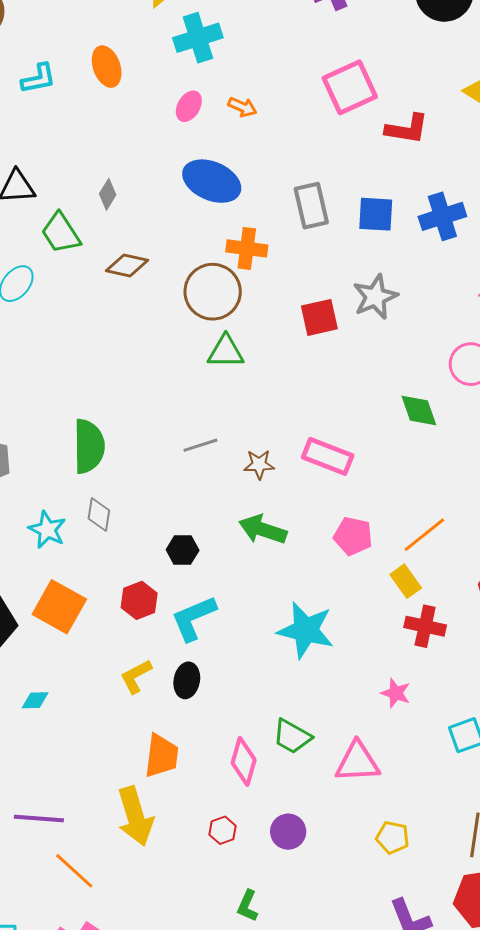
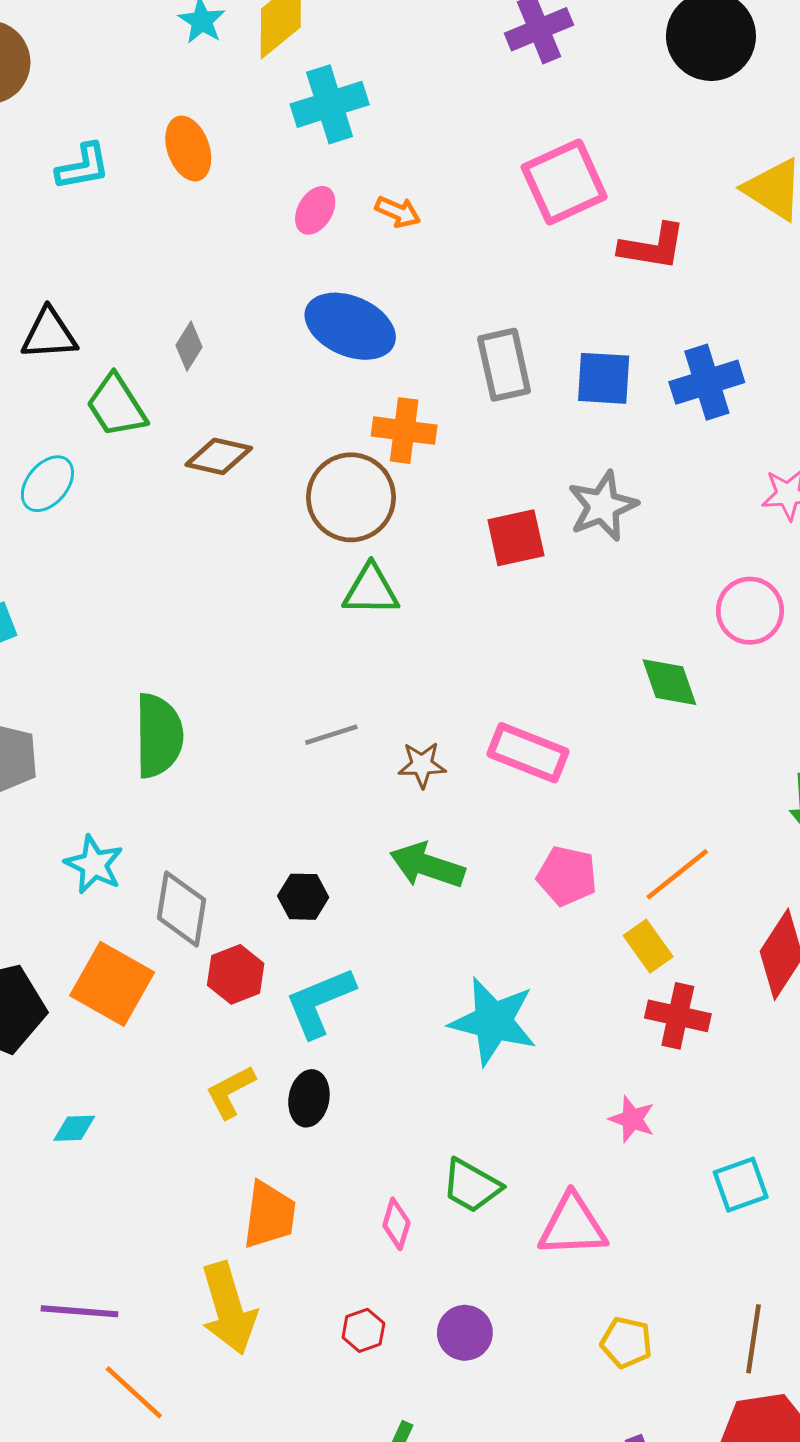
gray diamond: (99, 515) -> (182, 909), moved, size x1.4
pink diamond: (244, 761) -> (396, 1224), size x0.7

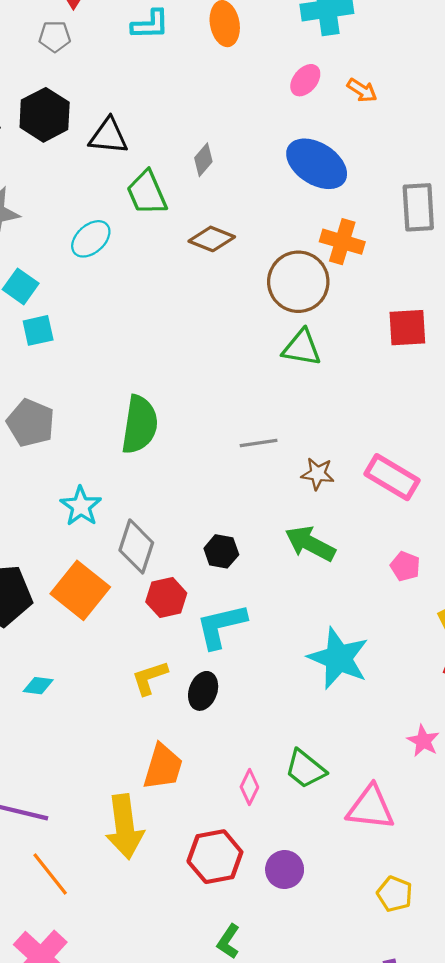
pink pentagon: (567, 876) -> (405, 566), size x0.7
red hexagon: (363, 1330) -> (215, 857), size x1.8

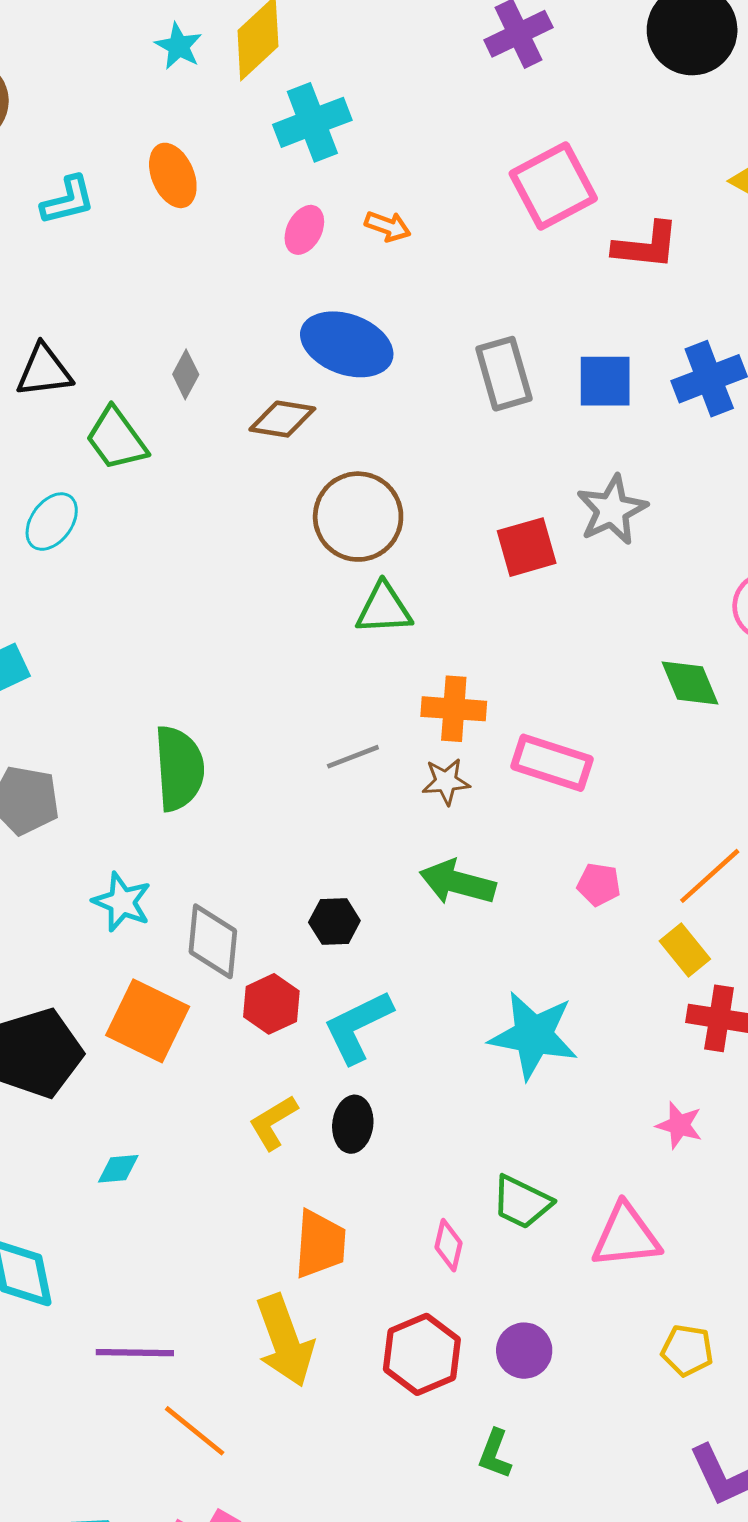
brown diamond: (212, 239) -> (282, 419), moved
orange cross: (342, 242) -> (454, 709), moved
green L-shape: (228, 941) -> (495, 1454), moved

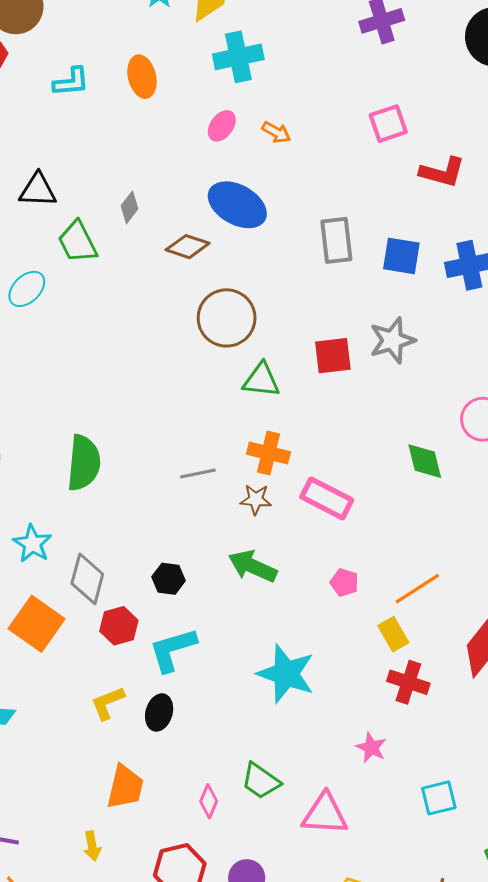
pink square: (553, 186) -> (388, 124), size x0.7
green triangle: (384, 609) -> (261, 380), moved
yellow arrow: (285, 1341) -> (92, 846), size x0.5

